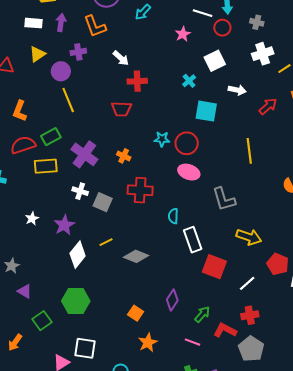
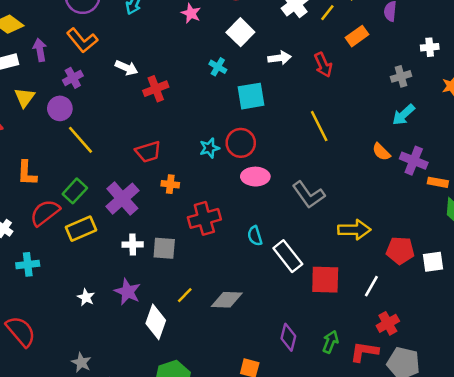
red arrow: (268, 106) -> (323, 65), turned 126
red trapezoid: (121, 109) -> (148, 152), moved
purple cross: (84, 154) -> (122, 199), turned 32

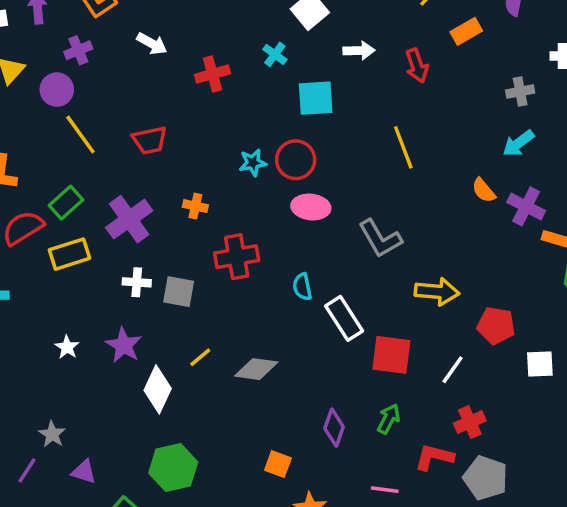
red cross: (156, 89) -> (212, 74), moved
red trapezoid: (148, 152) -> (150, 140), moved
white square: (433, 262) -> (540, 364), moved
green arrow: (330, 342) -> (389, 419), moved

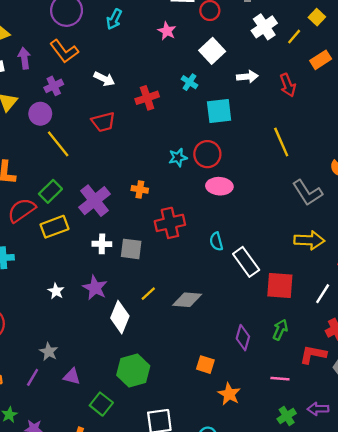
red trapezoid: (150, 140) -> (103, 122), moved
gray L-shape: (380, 239) -> (307, 193), moved

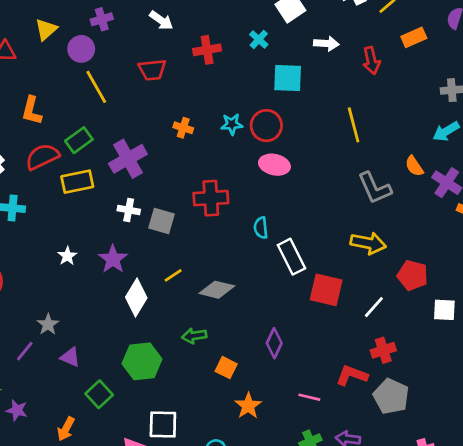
orange cross: (140, 189) -> (183, 128), moved
green arrow: (280, 330) -> (194, 336), moved, turned -132

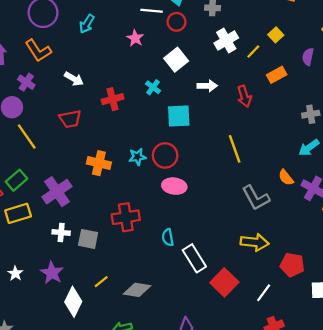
purple cross: (102, 19) -> (26, 82), turned -35
orange cross: (183, 128) -> (99, 163), size x1.5
red square: (326, 290) -> (224, 282), turned 36

